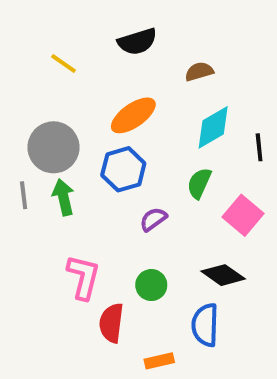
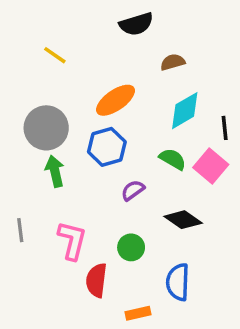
black semicircle: (137, 42) -> (136, 24), moved
green semicircle: (199, 183) -> (173, 159), turned 96
gray line: (24, 195) -> (20, 230), moved
pink square: (243, 215) -> (211, 166), moved
black diamond: (223, 275) -> (183, 220), moved

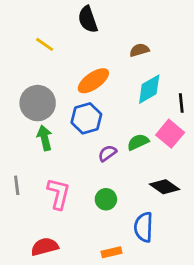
black semicircle: (136, 24) -> (88, 19), moved, turned 88
green semicircle: (173, 159) -> (138, 142), moved, turned -55
black diamond: (183, 220) -> (164, 187), moved
red semicircle: (96, 280) -> (45, 247), moved, turned 68

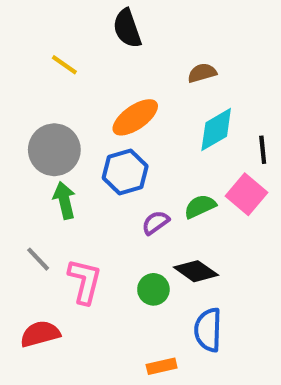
gray line: (17, 185) -> (38, 259), moved, turned -36
black diamond: (164, 187) -> (196, 271), moved
red semicircle: (45, 247) -> (40, 334), moved

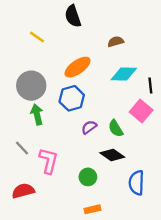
cyan diamond: (216, 130) -> (124, 74), turned 32
green semicircle: (200, 206) -> (116, 128), moved, turned -96
green circle: (153, 289) -> (88, 177), moved
blue semicircle: (208, 330) -> (136, 183), moved

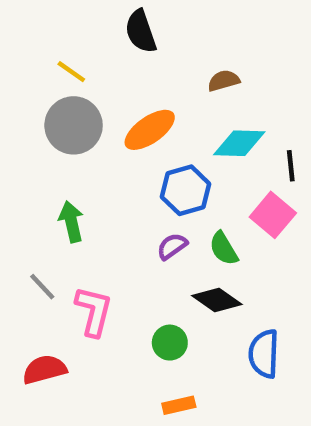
gray circle: (31, 86) -> (74, 125), moved
blue hexagon: (72, 98) -> (186, 190), moved

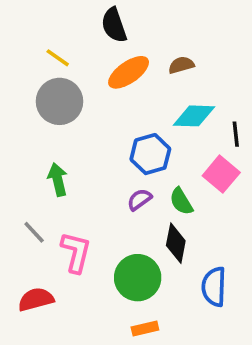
orange ellipse: (150, 130) -> (129, 72), moved
black diamond: (217, 300) -> (176, 243), turned 66
green circle: (170, 343) -> (138, 278), size x1.6

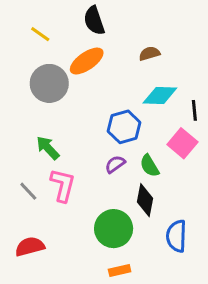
yellow line: (58, 58) -> (40, 34), moved
orange ellipse: (129, 72) -> (87, 61), moved
green arrow: (58, 180) -> (48, 148), turned -30
pink L-shape: (76, 252) -> (63, 185), moved

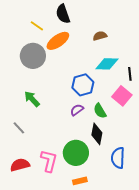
yellow line: (40, 34) -> (37, 26), moved
pink L-shape: (63, 185) -> (49, 161), moved

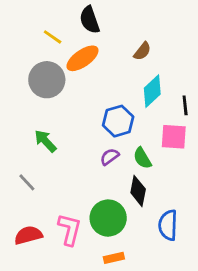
brown semicircle: (100, 36) -> (142, 51), turned 144
cyan diamond: (107, 64) -> (152, 91), turned -45
pink square: (122, 96) -> (174, 137), turned -36

